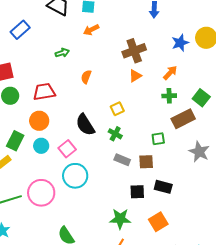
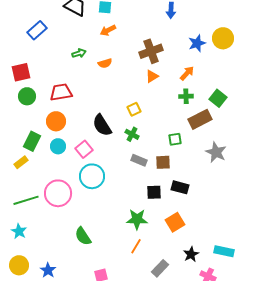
orange semicircle: (86, 77) -> (105, 63), moved, turned -128

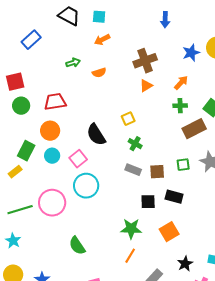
green cross: (132, 134) -> (135, 144), moved
green square: (175, 139) -> (183, 165), moved

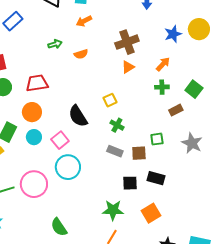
brown rectangle: (194, 129) -> (176, 110), size x0.6
green square: (183, 165) -> (157, 139), moved

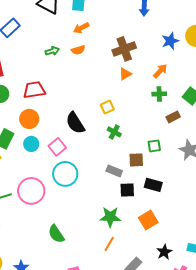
orange semicircle: (81, 54) -> (78, 50), moved
gray rectangle: (115, 151) -> (114, 171), moved

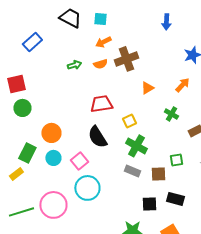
brown cross: (124, 49) -> (126, 59), moved
red trapezoid: (34, 90) -> (101, 104), moved
green cross: (159, 94) -> (171, 114), moved, turned 32
green cross: (114, 132) -> (136, 146), size x1.5
gray rectangle: (114, 171) -> (132, 171), moved

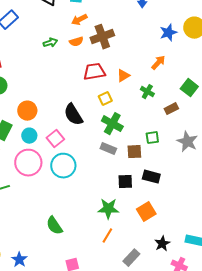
orange triangle: (147, 88) -> (123, 76), moved
red trapezoid: (101, 104) -> (94, 72), moved
pink circle: (53, 205) -> (28, 163), moved

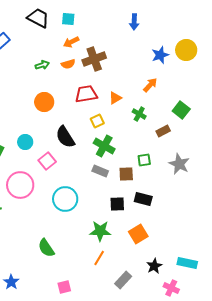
orange circle: (27, 111) -> (44, 102), moved
cyan circle: (29, 136) -> (25, 142), moved
cyan circle: (63, 166) -> (65, 199), moved

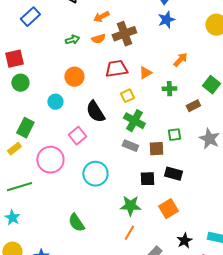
blue star: (160, 55) -> (166, 20), moved
green cross: (139, 114) -> (169, 89), turned -32
cyan circle: (25, 142) -> (55, 102), moved

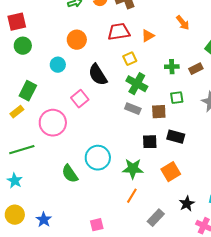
orange arrow: (180, 60) -> (183, 23), turned 98
green cross: (169, 89) -> (172, 67), moved
cyan circle: (95, 174) -> (98, 158), moved
green semicircle: (76, 223) -> (70, 174), moved

